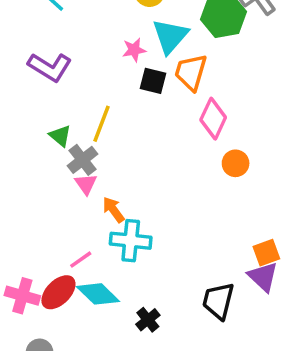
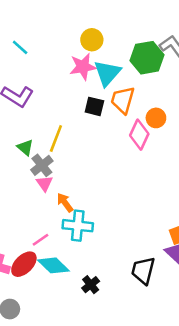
pink star: (134, 50) -> (83, 67), moved, size x1.5
orange circle: (236, 163) -> (156, 118), moved

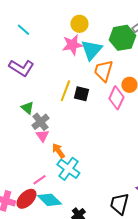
black square: (94, 106) -> (81, 94), moved
yellow line: (56, 138) -> (65, 91), moved
cyan cross: (78, 226) -> (68, 169), turned 30

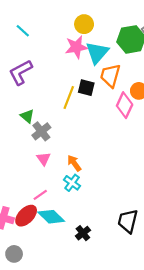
purple L-shape: (21, 68) -> (21, 72), turned 120
black square: (81, 94) -> (86, 88), moved
pink triangle: (42, 136) -> (44, 159), moved
orange arrow: (58, 151) -> (74, 163), moved
cyan cross: (68, 169) -> (72, 183), size x0.7

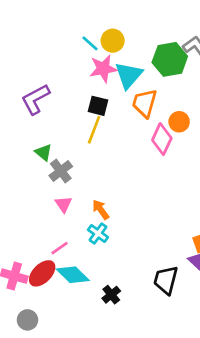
cyan line: (23, 31) -> (90, 43), moved
black square: (86, 88) -> (98, 106), moved

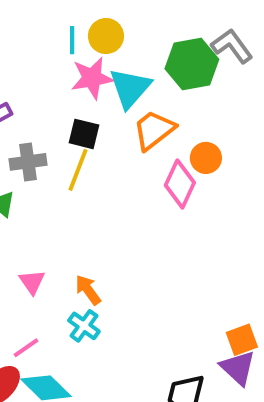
cyan line: (90, 43) -> (72, 40), turned 48
orange trapezoid: (145, 103) -> (154, 130), turned 36
gray cross: (61, 171) -> (28, 162), moved, turned 30

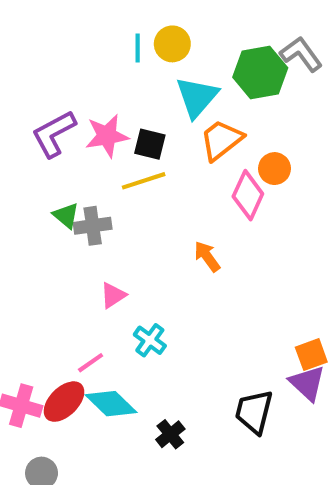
pink star: (92, 78) -> (107, 136), moved
gray cross: (28, 162) -> (93, 226), moved
yellow line: (78, 170) -> (144, 181), turned 51
pink triangle: (32, 282) -> (113, 295), moved, turned 32
orange arrow: (88, 290) -> (207, 256), moved

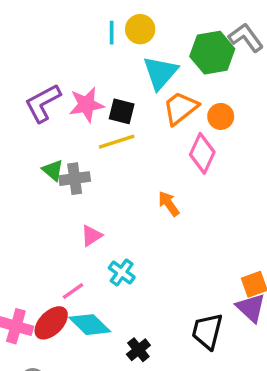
orange circle: (275, 169) -> (221, 116), moved

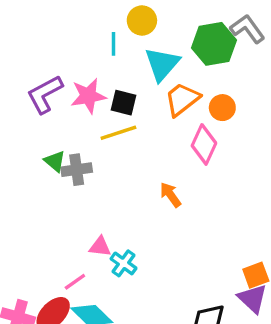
cyan line: (112, 33) -> (113, 44), moved
pink triangle: (91, 236) -> (100, 247), moved, turned 40

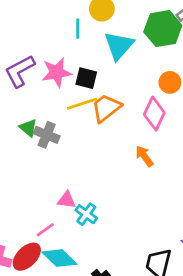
orange trapezoid: (182, 99) -> (106, 108), moved
gray cross: (77, 170) -> (47, 135), turned 30
orange arrow: (170, 195) -> (144, 156), moved

